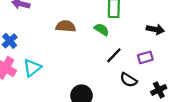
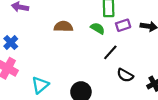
purple rectangle: (145, 57) -> (123, 25), moved
cyan triangle: (32, 68) -> (40, 85), moved

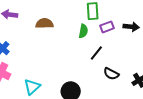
brown semicircle: (63, 27) -> (44, 23), moved
green semicircle: (98, 28) -> (83, 31), turned 72

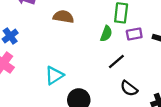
cyan triangle: (32, 87) -> (54, 75), moved

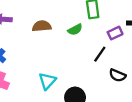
green semicircle: (106, 34) -> (75, 30), moved, turned 56
purple rectangle: (134, 34) -> (115, 33), moved

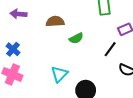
green semicircle: (75, 30) -> (76, 38), moved

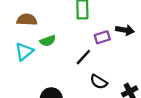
cyan triangle: (59, 74) -> (24, 51), moved

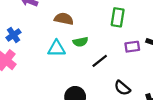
cyan triangle: (24, 51) -> (57, 48), turned 30
black line: (83, 57) -> (100, 61), moved

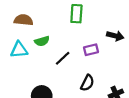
purple rectangle: (132, 47) -> (91, 50), moved
black semicircle: (122, 88) -> (87, 83), turned -98

